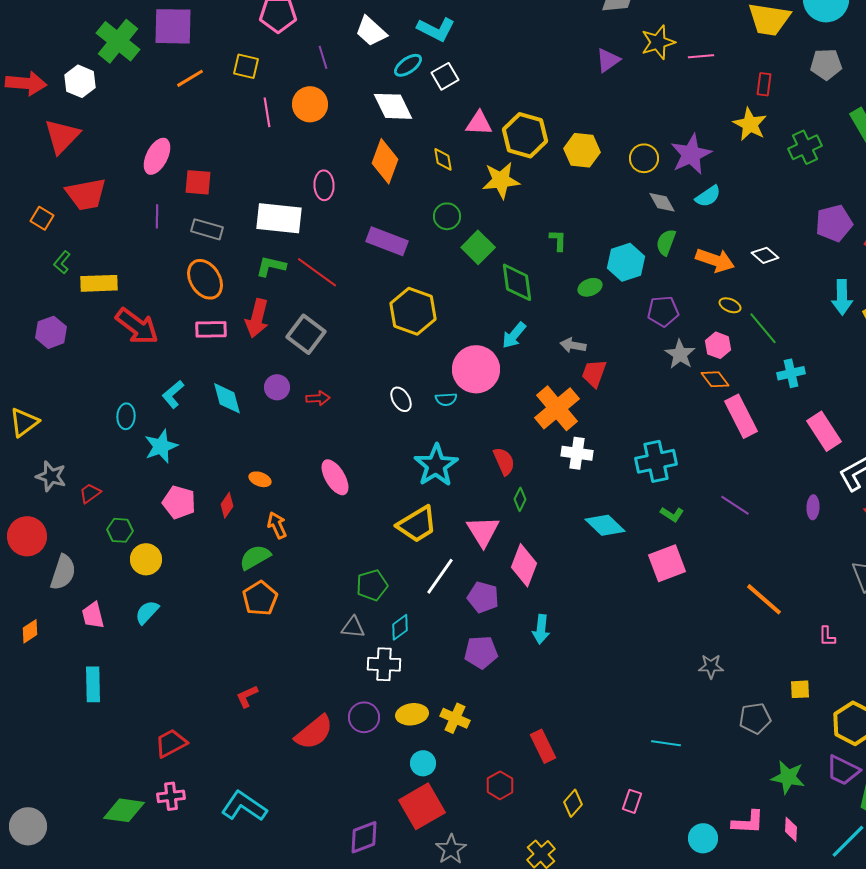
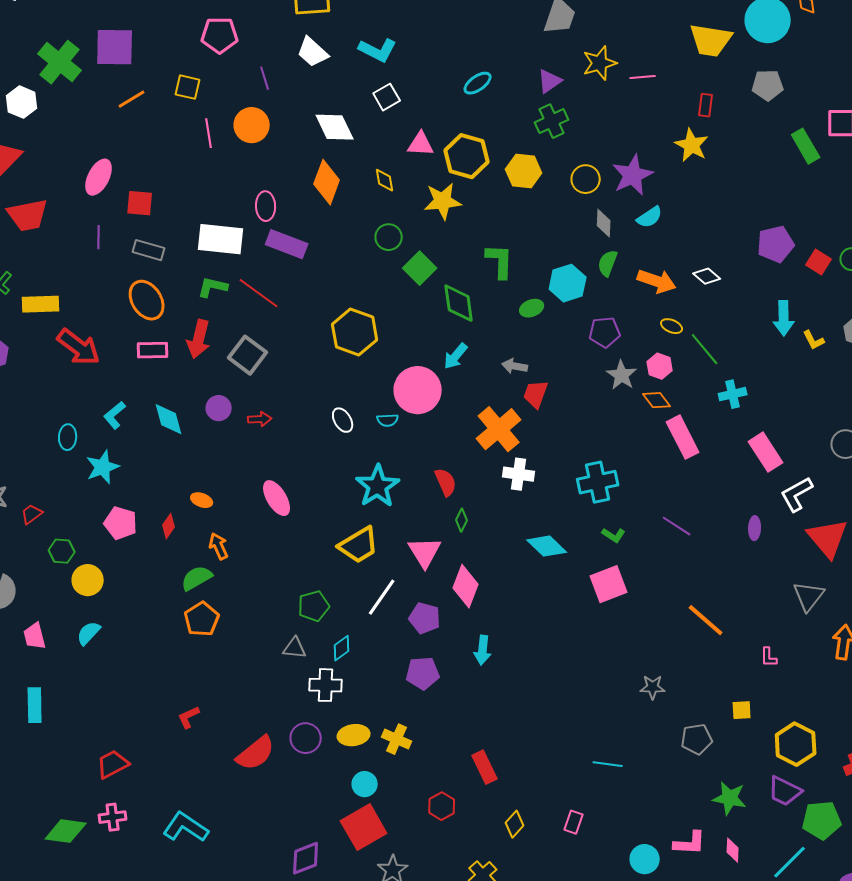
cyan ellipse: (408, 65) -> (478, 83), moved
green cross: (805, 147) -> (552, 121), moved
gray diamond: (662, 202) -> (604, 223), turned 32
green L-shape: (558, 240) -> (500, 261), size x1.6
purple rectangle: (387, 241) -> (287, 244), moved

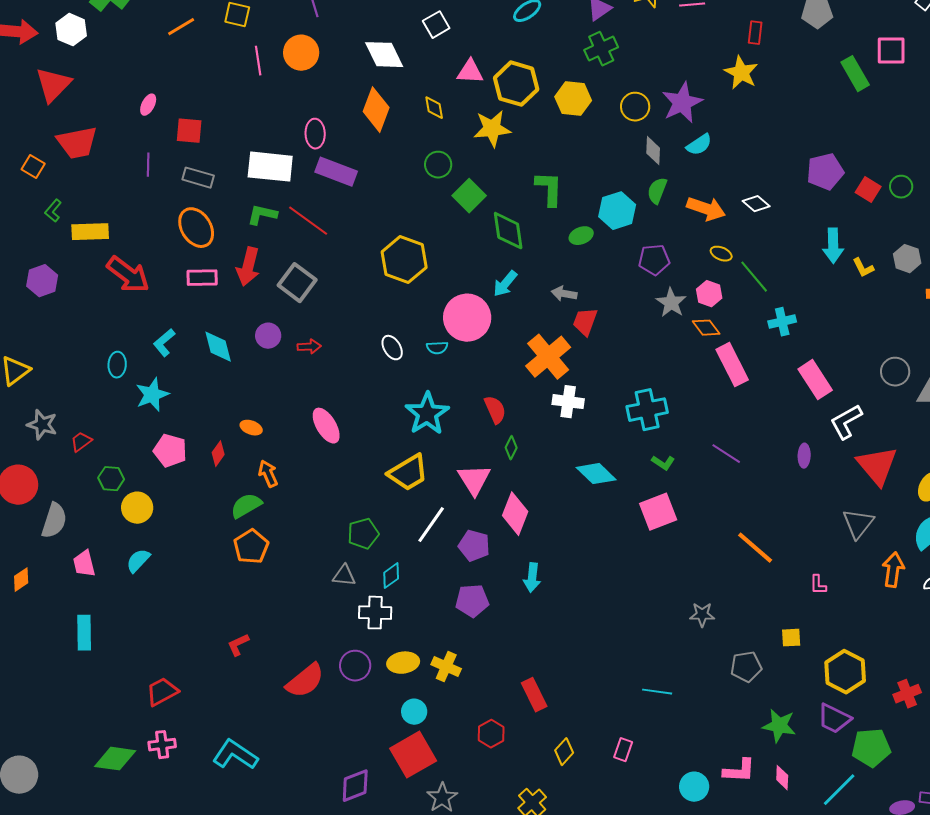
pink ellipse: (99, 177) -> (148, 105), size x0.6

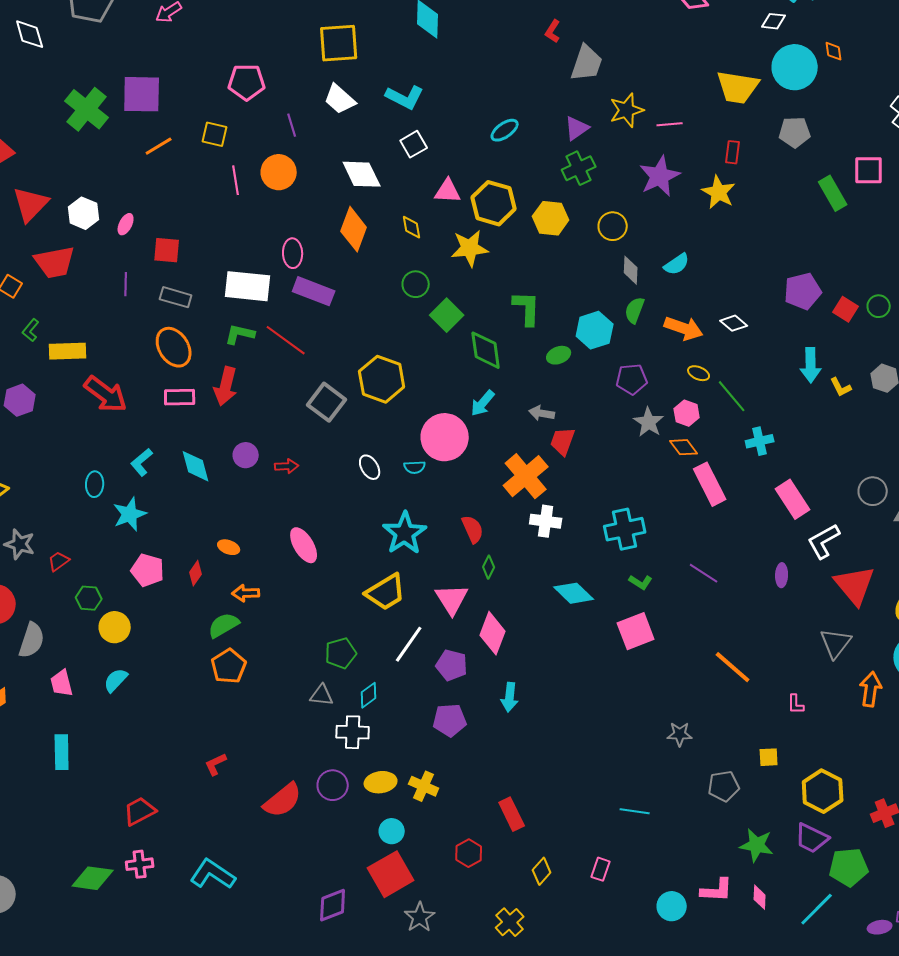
white hexagon: (71, 30) -> (84, 213), moved
purple star: (682, 103) -> (660, 176), moved
gray square: (297, 283) -> (327, 402), moved
orange arrow: (268, 474) -> (246, 593), turned -68

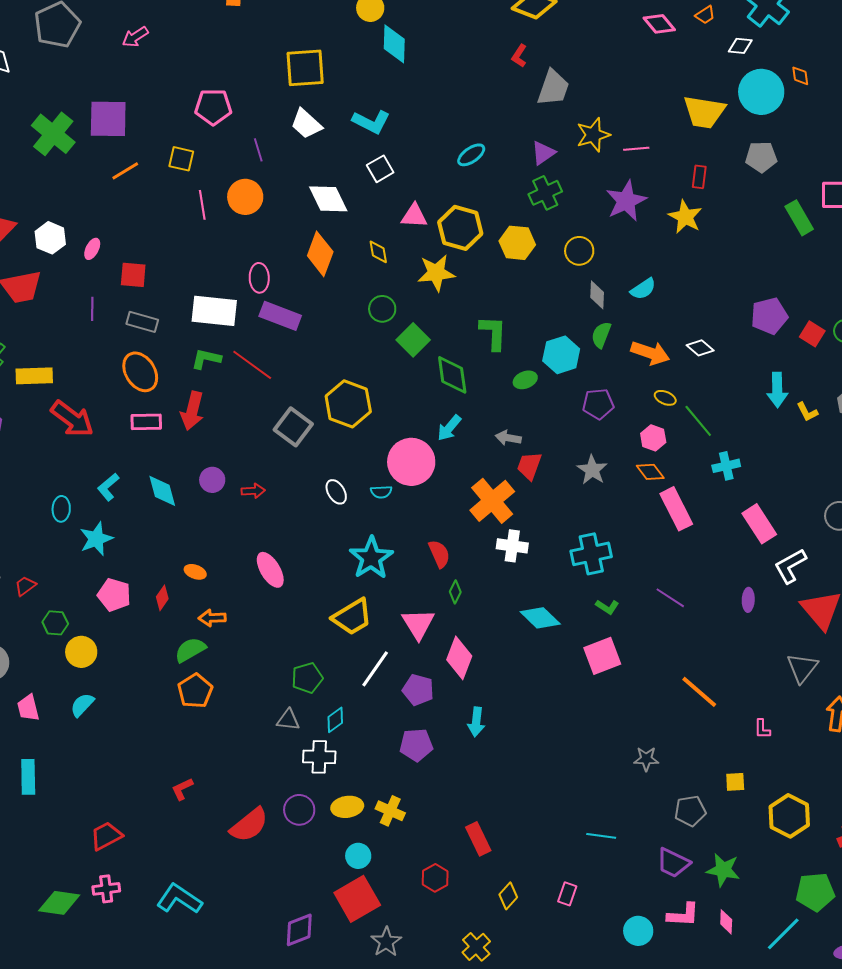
gray star: (649, 422) -> (592, 470), moved
purple trapezoid: (812, 838) -> (673, 863), moved

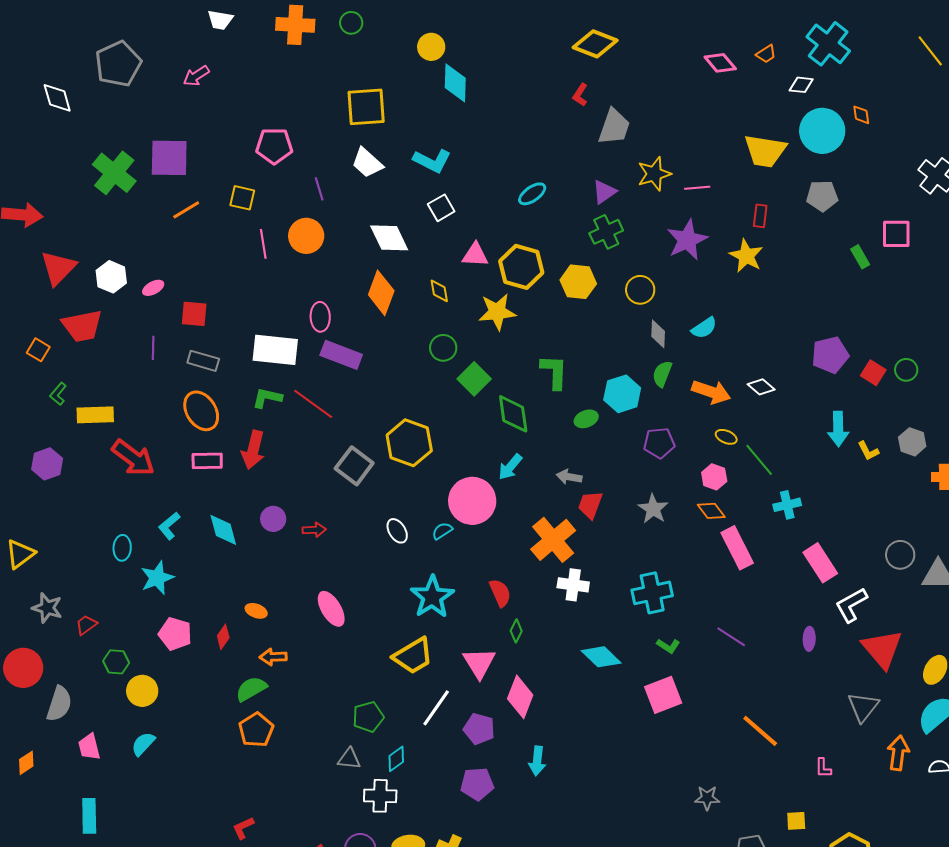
green rectangle: (799, 218) -> (860, 257), size x0.7
pink ellipse: (92, 249) -> (153, 288), turned 35
cyan semicircle: (381, 492) -> (442, 531), turned 150

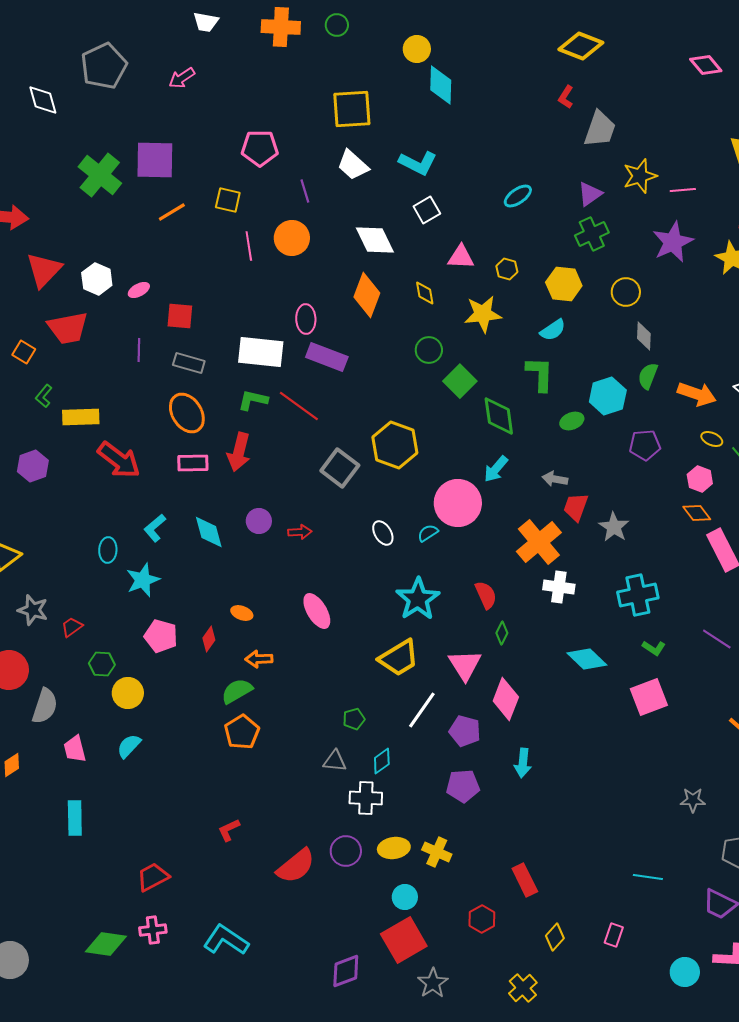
yellow hexagon: (521, 267) -> (507, 269), size x0.5
cyan semicircle: (704, 328) -> (553, 330), moved
gray star: (653, 509) -> (614, 527), moved
green pentagon: (368, 717) -> (354, 719), size x0.7

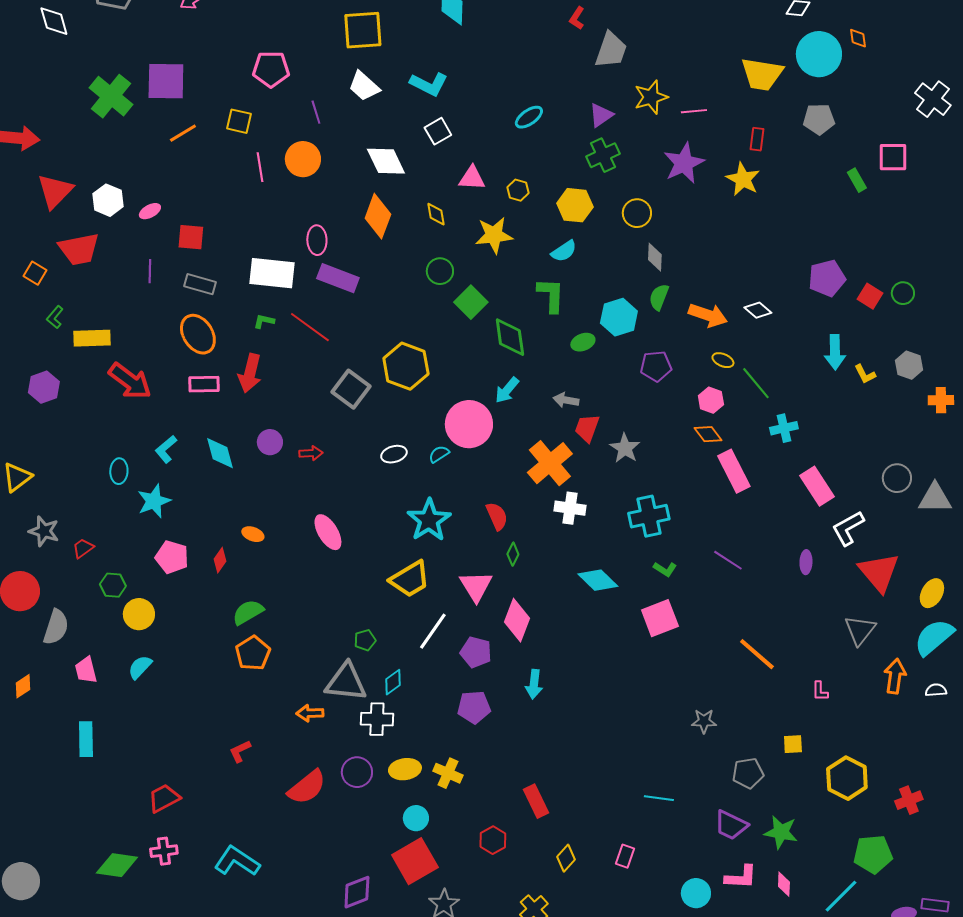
green L-shape: (253, 400) -> (264, 321), size x0.7
white ellipse: (383, 533) -> (394, 454), turned -75
orange arrow: (259, 659) -> (310, 713), moved
gray triangle: (335, 761) -> (346, 682), size x1.8

